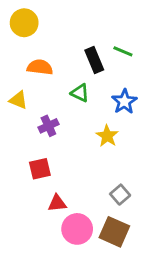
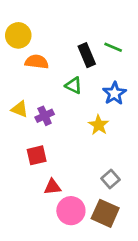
yellow circle: (24, 23) -> (18, 35), moved
yellow triangle: (18, 100) -> (20, 109), moved

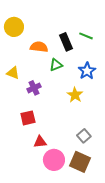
orange semicircle: (37, 62) -> (39, 47), moved
green triangle: (74, 85) -> (56, 65), turned -48
yellow triangle: (20, 109) -> (13, 73), moved

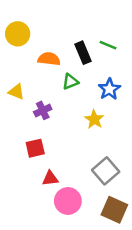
gray square: (84, 136) -> (106, 171), size x1.5
brown square: (80, 162) -> (114, 210), moved

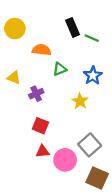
black rectangle: (83, 53) -> (73, 27), moved
red square: (35, 148) -> (40, 126), moved, turned 35
pink circle: (68, 201) -> (65, 160), moved

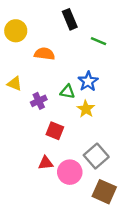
black rectangle: (73, 27) -> (70, 19), moved
green triangle: (60, 69) -> (67, 92), moved, turned 32
blue star: (93, 76) -> (88, 81), moved
red square: (40, 126) -> (55, 131), moved

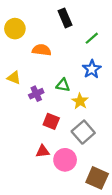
green line: (98, 41) -> (92, 38), turned -64
blue star: (88, 81) -> (92, 69), moved
gray square: (96, 156) -> (83, 132), moved

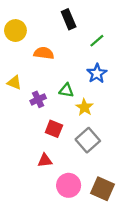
pink circle: (65, 160) -> (69, 185), moved

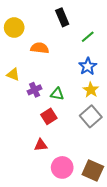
green triangle: (66, 90) -> (57, 94), moved
yellow star: (84, 107) -> (91, 90), moved
red square: (54, 129) -> (49, 116), turned 35
gray square: (88, 140) -> (91, 116), moved

